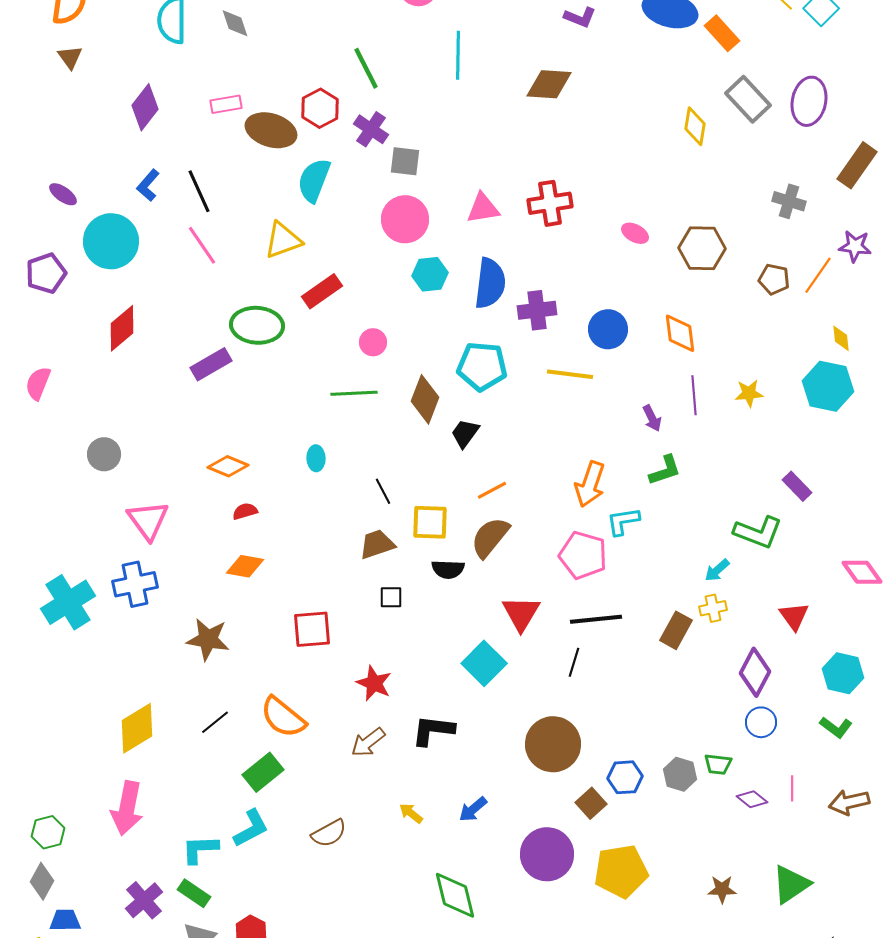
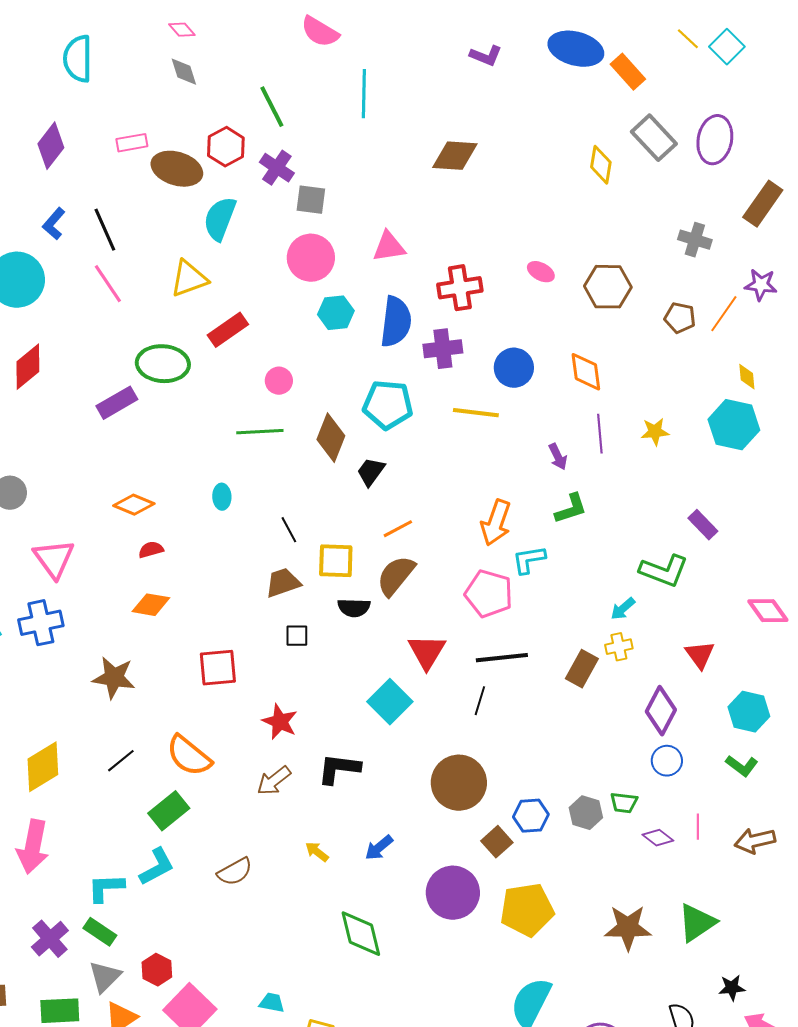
gray diamond: (235, 23) -> (184, 72), moved
brown diamond: (549, 84) -> (455, 156), moved
red cross: (550, 203) -> (460, 288), moved
brown star: (722, 889) -> (628, 928), size x1.6

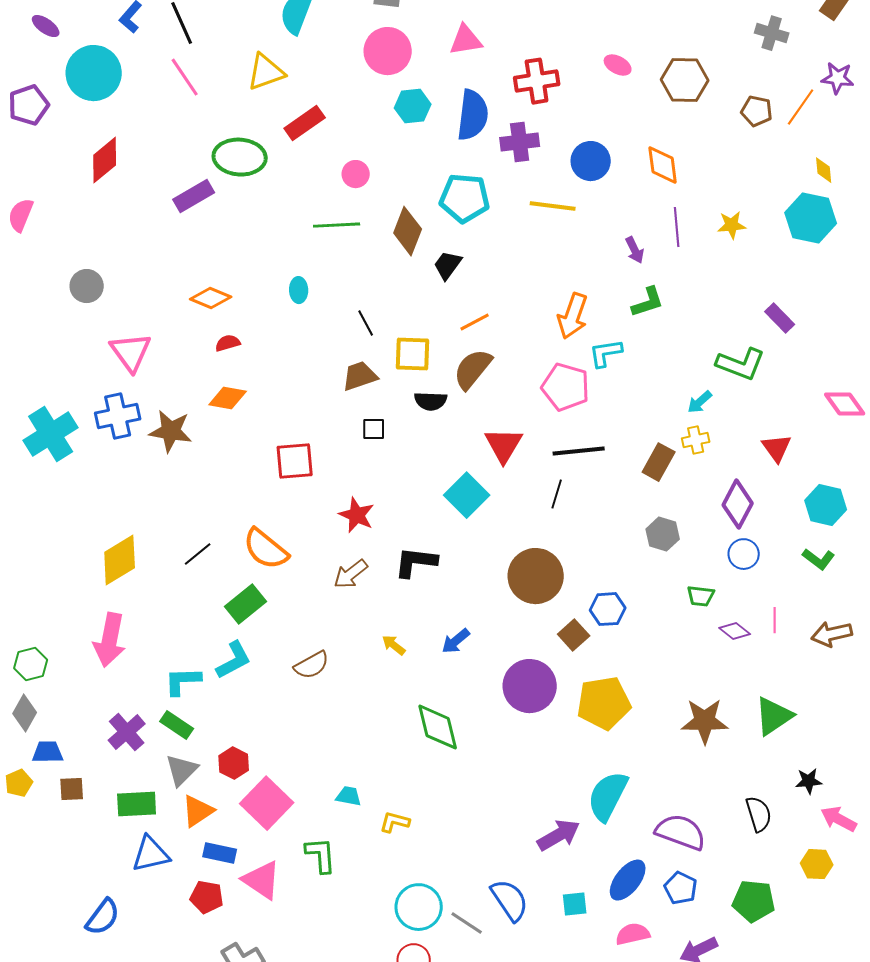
brown star: (114, 678) -> (171, 431), moved
gray hexagon: (586, 813) -> (663, 534), moved

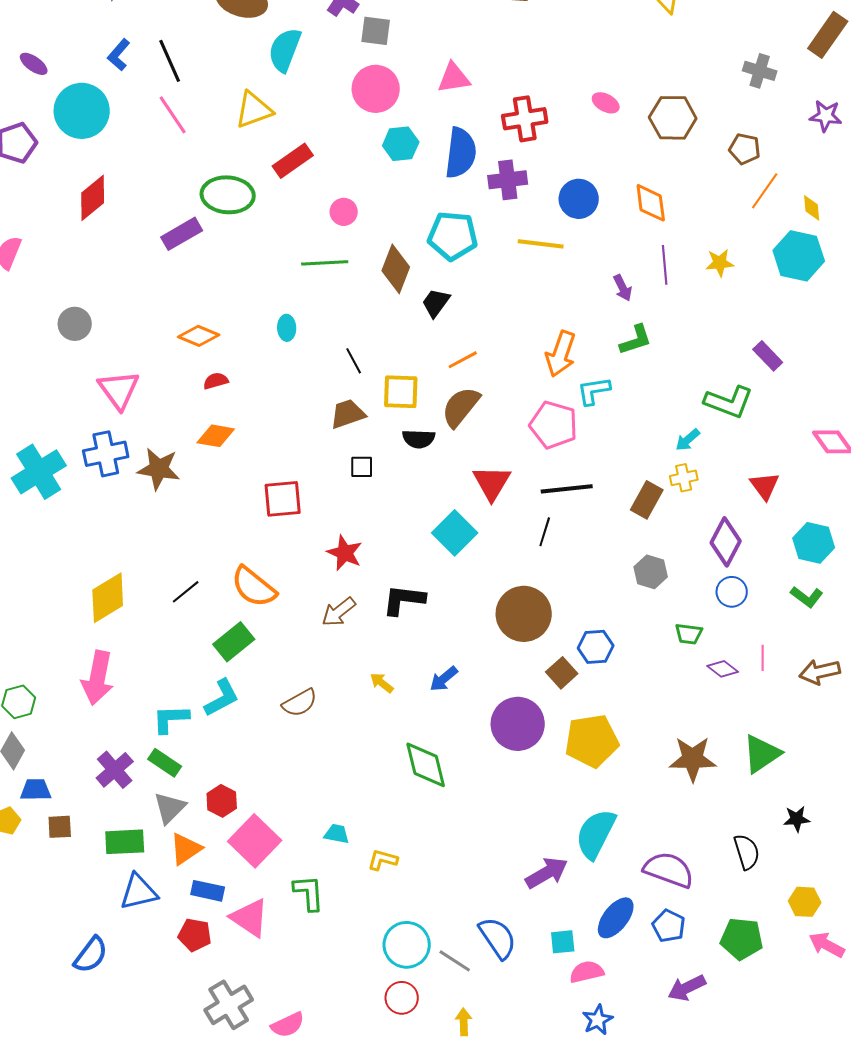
orange line: (801, 107) -> (765, 191), moved
pink arrow: (839, 819) -> (827, 945), moved
pink semicircle: (633, 934) -> (587, 972), moved

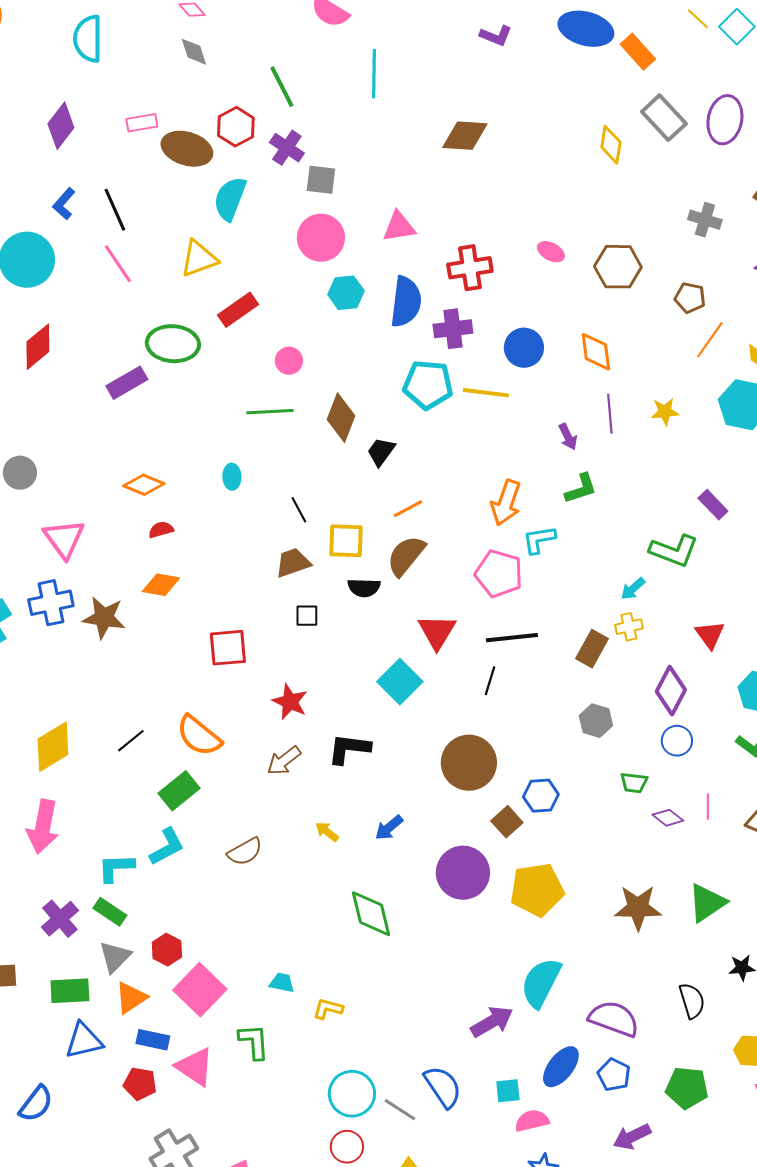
cyan pentagon: (453, 236) -> (428, 385), moved

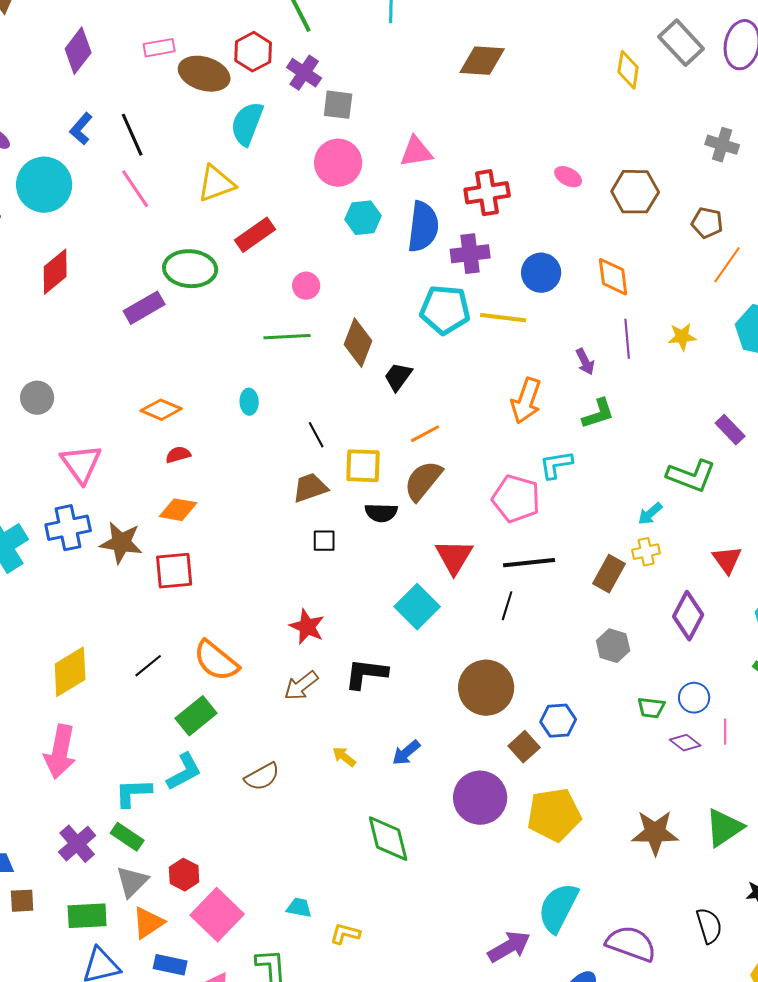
orange arrow: (506, 503) -> (526, 401), moved
red square: (228, 648) -> (174, 571), moved
blue circle: (677, 741) -> (694, 698), moved

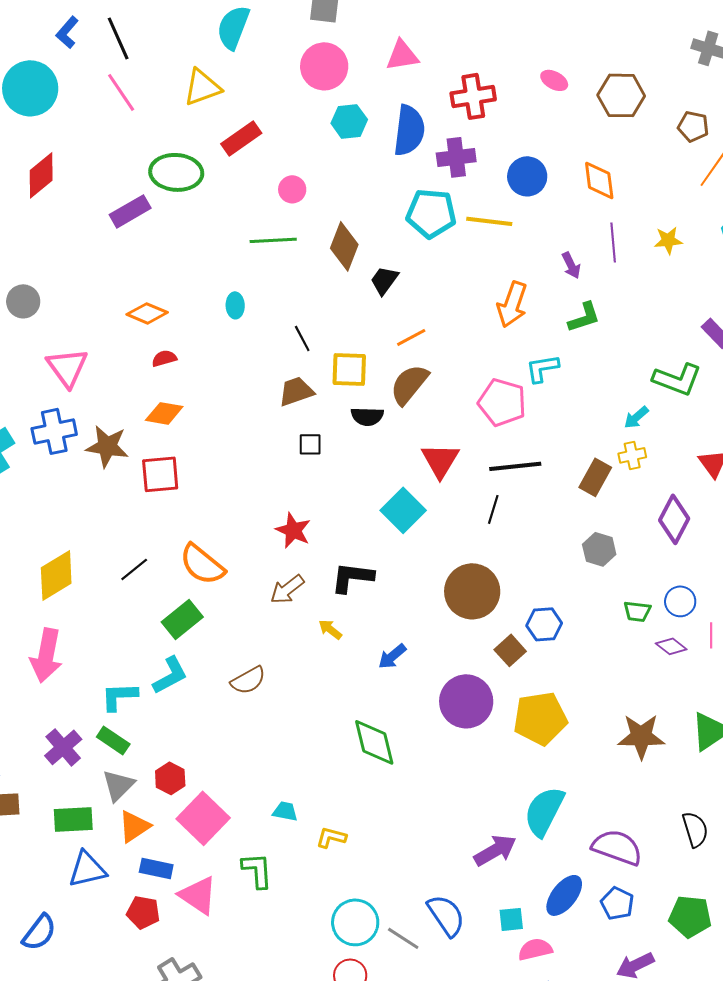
yellow arrow: (344, 757) -> (330, 629), moved

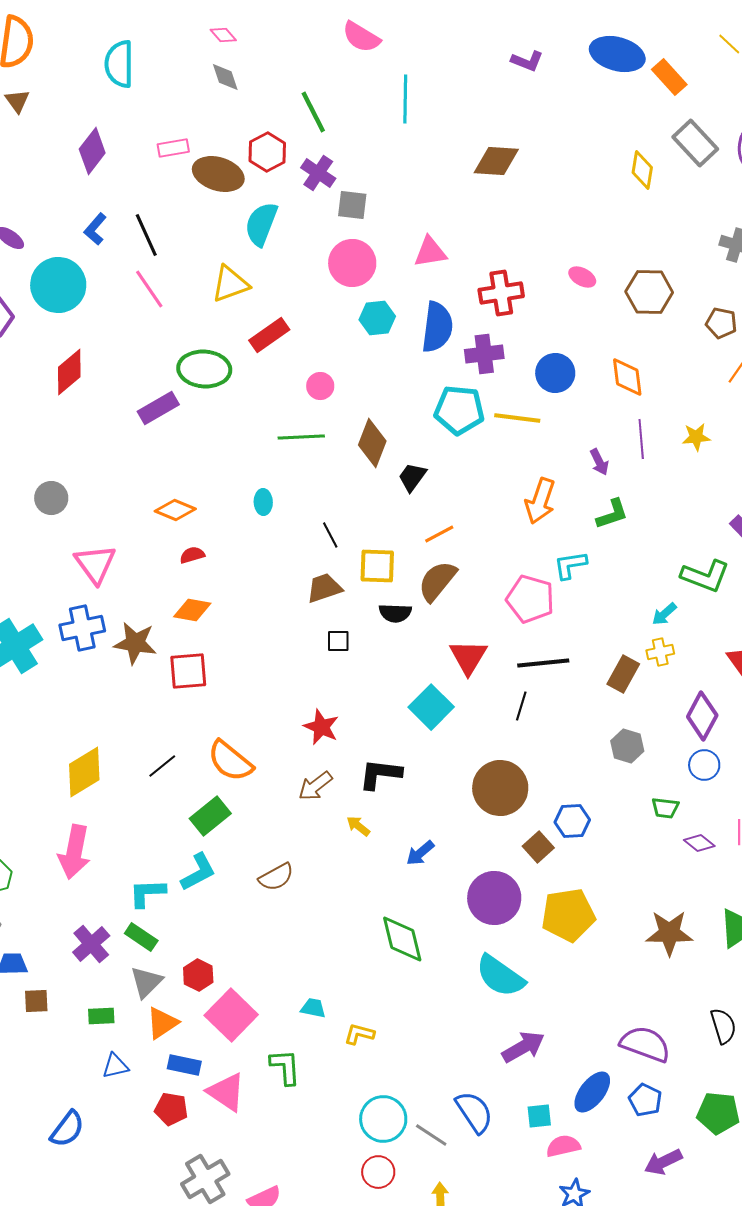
blue circle: (680, 601) -> (704, 765), moved
cyan semicircle: (544, 811) -> (500, 976), moved, turned -82
green rectangle: (73, 819) -> (101, 1016), size x0.7
blue triangle: (87, 869) -> (115, 1066), size x0.7

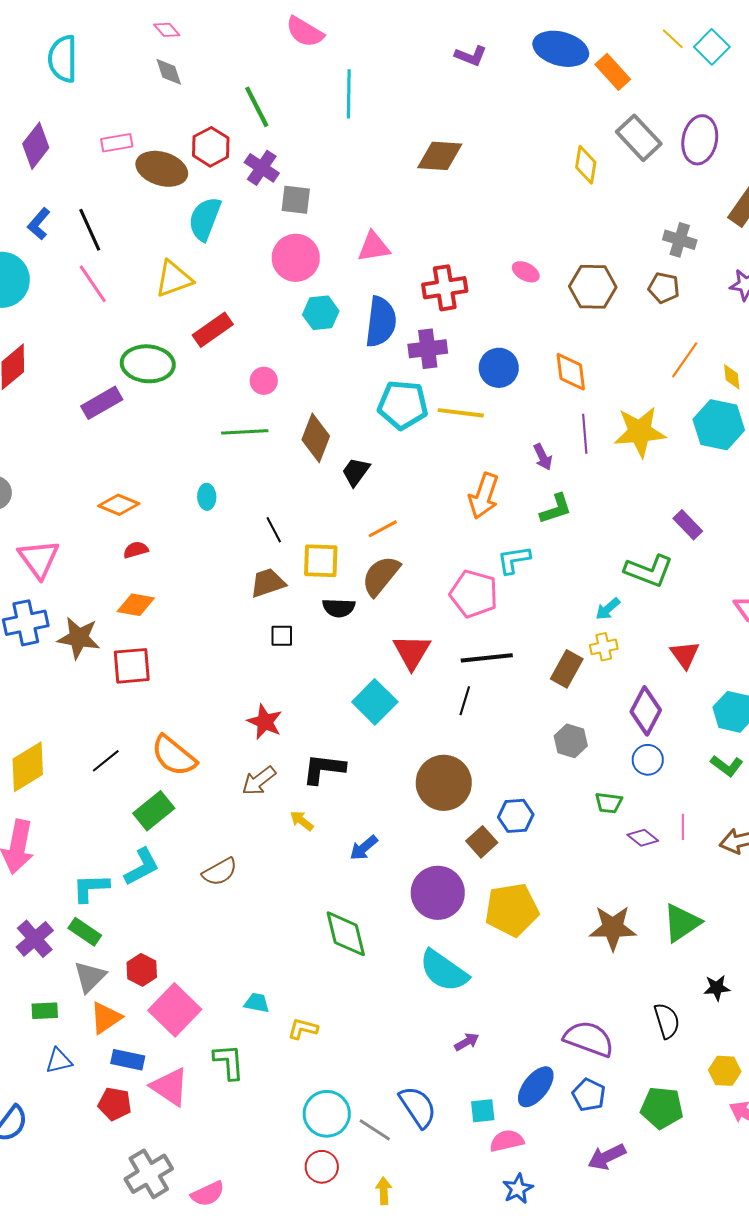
brown pentagon: (721, 323) -> (664, 288), moved
yellow star: (696, 437) -> (640, 432), size x1.8
purple arrow: (523, 1047) -> (467, 1042), size x0.6

